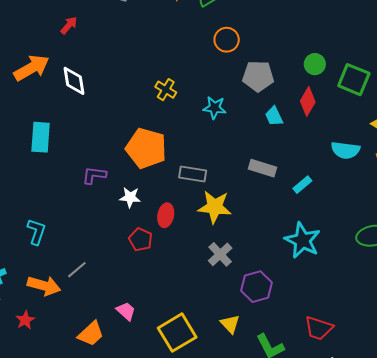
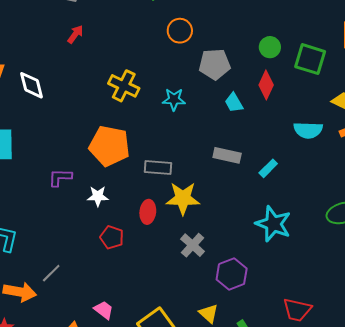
red arrow: (69, 25) -> (75, 34), moved
yellow cross: (166, 90) -> (124, 86), size x1.4
red ellipse: (166, 215) -> (148, 212), moved

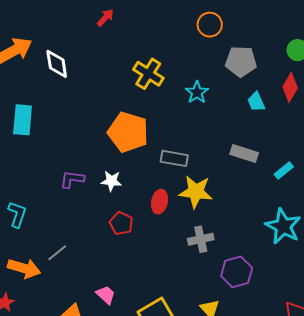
cyan star: (174, 99) -> (197, 92), turned 30
purple L-shape: (60, 177) -> (72, 179), moved
gray cross: (193, 245) -> (201, 239), turned 30

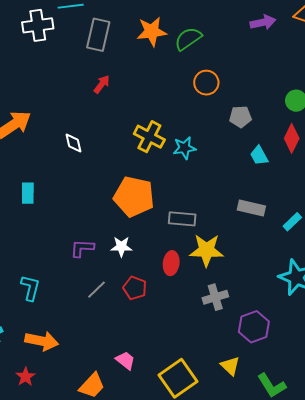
gray pentagon: (241, 61) -> (240, 117), size x0.7
white diamond: (57, 64) -> (73, 143), moved, size x0.7
cyan star: (197, 92) -> (184, 148), moved, turned 30
cyan rectangle: (23, 120) -> (28, 193), size x0.7
gray line: (57, 253) -> (97, 290), moved

